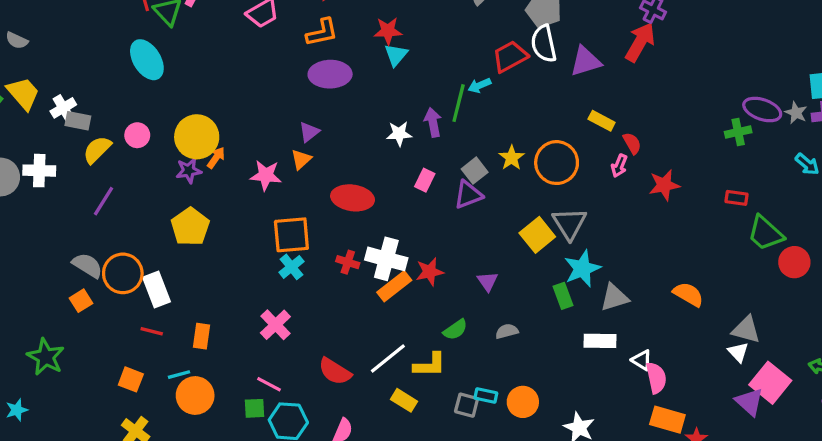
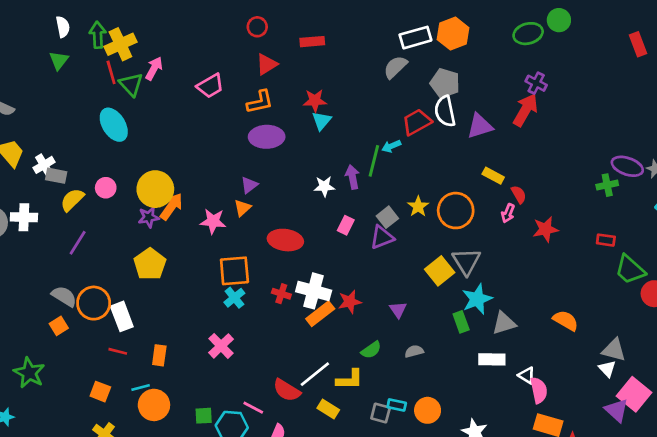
orange arrow: (216, 158) -> (171, 206), size x1.5
red semicircle: (335, 371) -> (287, 390), moved
pink line: (269, 384) -> (253, 408), moved

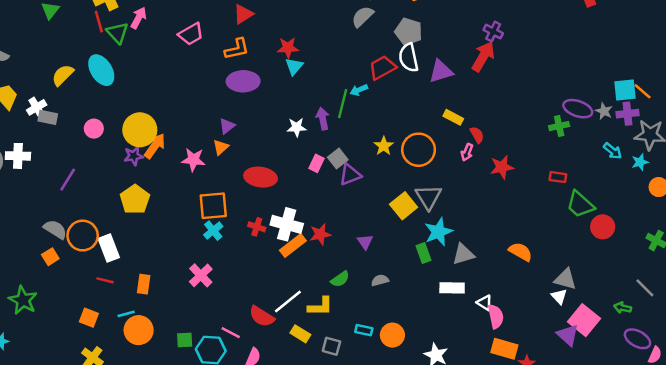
yellow semicircle: (72, 200) -> (63, 75), moved
gray square: (387, 217) -> (338, 158), moved
gray square: (381, 413) -> (331, 346), moved

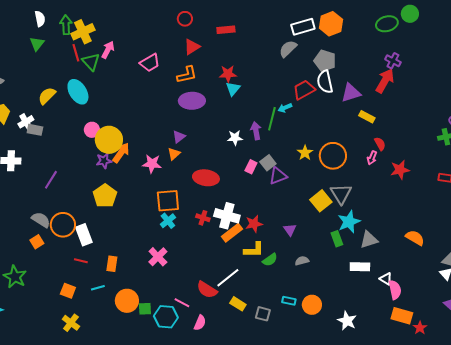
yellow rectangle: (453, 117) -> (367, 117), moved
pink circle: (94, 129) -> (92, 130), moved
yellow L-shape: (320, 306) -> (254, 250), moved
orange circle: (139, 330) -> (127, 301), moved

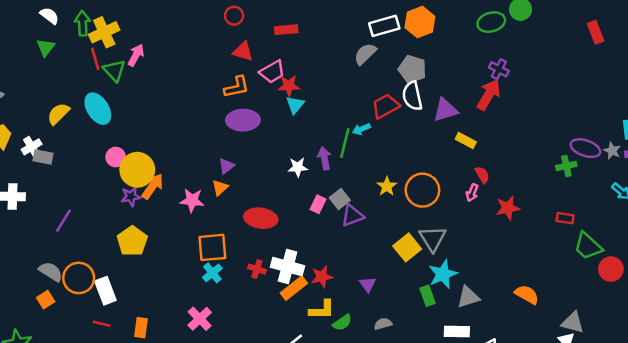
white semicircle: (40, 19) -> (49, 16), turned -42
red triangle: (192, 47) -> (243, 51), turned 48
pink trapezoid: (150, 63) -> (272, 72), moved

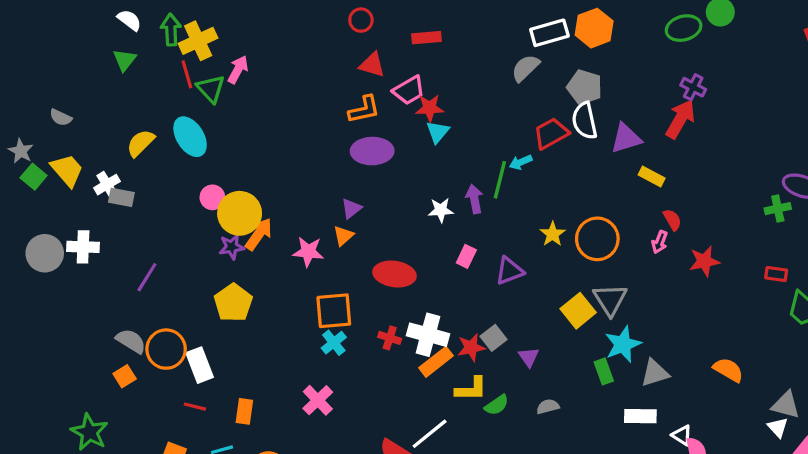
gray square: (340, 199) -> (494, 338), moved

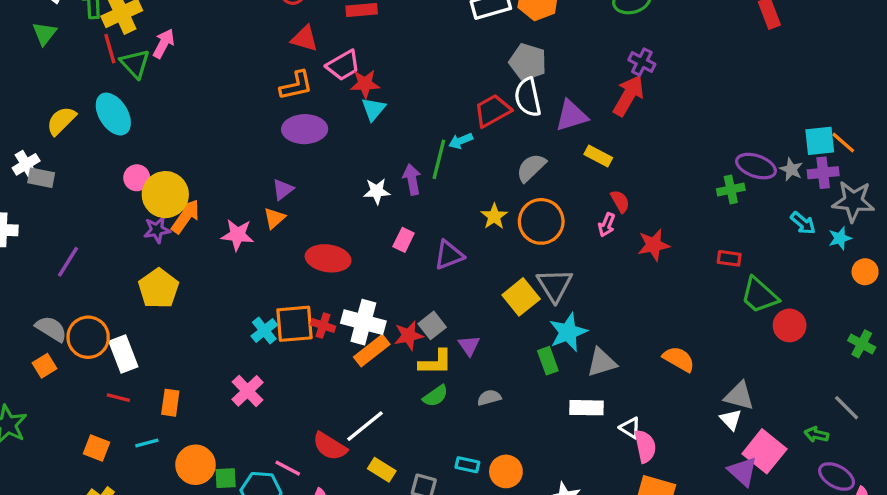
gray semicircle: (525, 68) -> (531, 168), moved
orange square: (334, 311) -> (295, 324), moved
yellow L-shape: (471, 389) -> (435, 362), moved

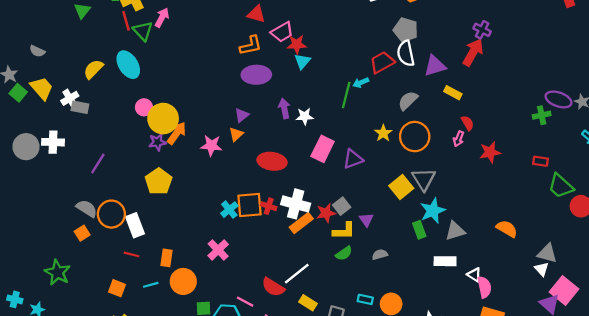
purple arrow: (412, 179) -> (284, 108), moved
pink rectangle: (404, 240) -> (323, 149), size x1.6
orange circle: (196, 465) -> (183, 281), moved

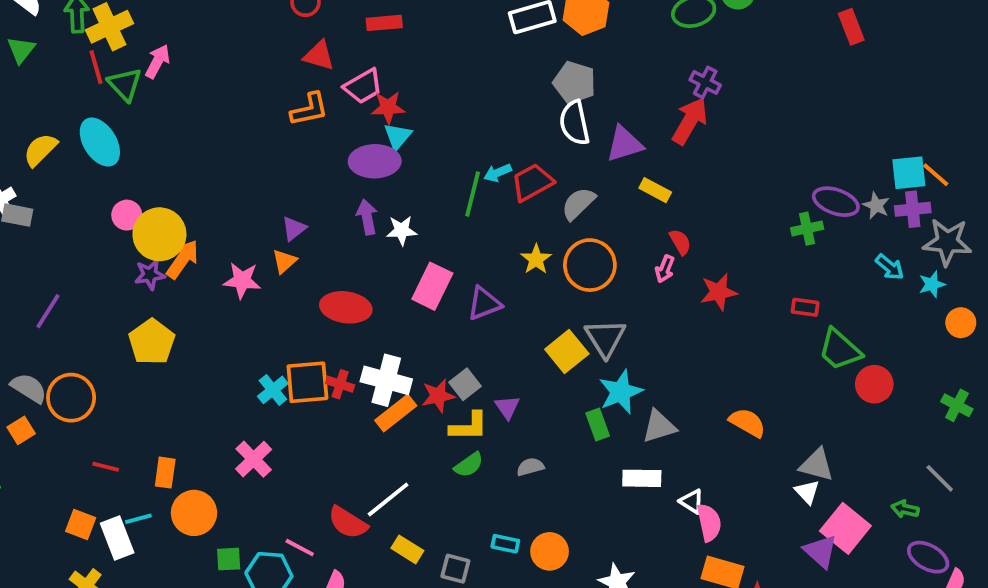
red trapezoid: (382, 62) -> (532, 182), moved
purple ellipse: (256, 75) -> (375, 161), moved
white rectangle: (135, 225) -> (117, 538), moved

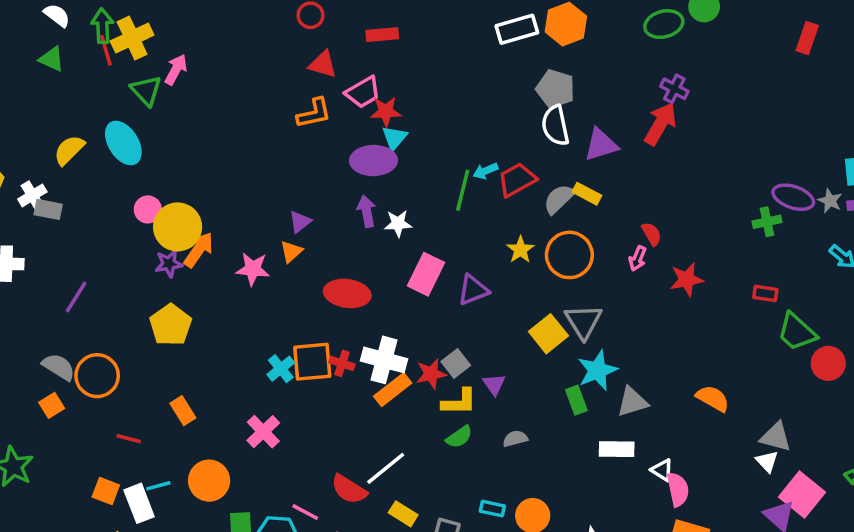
red rectangle: (851, 27) -> (807, 38), turned 40
green triangle: (21, 50) -> (52, 59), turned -44
red line: (96, 67) -> (106, 50), moved
yellow rectangle: (655, 190) -> (587, 194), moved
orange rectangle: (165, 473) -> (183, 411), moved, turned -40

